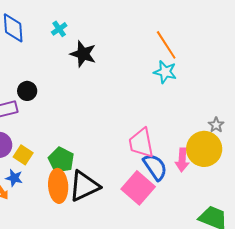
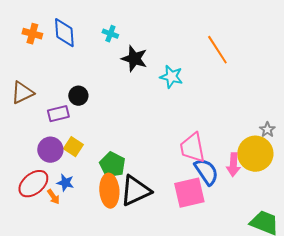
cyan cross: (59, 29) -> (110, 34), turned -35
cyan star: (165, 72) -> (171, 77), moved
yellow square: (23, 155) -> (73, 147), moved
pink square: (138, 188) -> (189, 193), turned 36

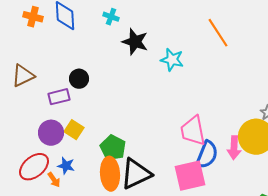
blue semicircle: (206, 172) -> (207, 155), turned 56

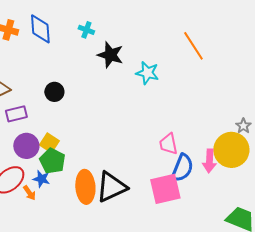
purple rectangle: (59, 97) -> (16, 114), moved
pink trapezoid: (193, 131) -> (168, 144), size x0.7
green pentagon: (113, 148) -> (52, 161), moved

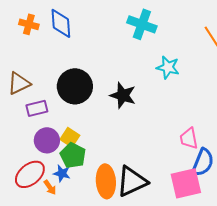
cyan cross: (86, 30) -> (142, 24), moved, size x1.8
black star: (110, 55) -> (123, 95), moved
black circle: (54, 92) -> (75, 86), size x1.8

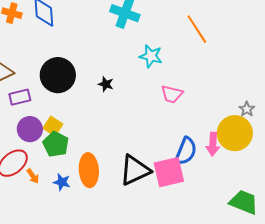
black star: (123, 95) -> (106, 84), size x0.6
pink trapezoid: (189, 138) -> (172, 94), moved, turned -65
blue star: (62, 173) -> (62, 182), moved
black triangle: (132, 181) -> (135, 170), moved

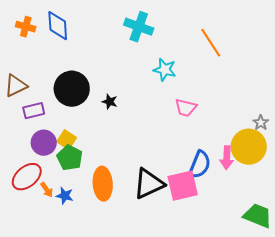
black star: (106, 84) -> (110, 102), moved
blue star: (62, 182) -> (65, 196), moved

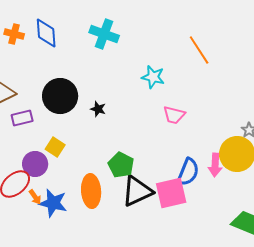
cyan cross: (139, 27) -> (104, 34), moved
purple circle: (44, 143) -> (35, 164), moved
green pentagon: (70, 158) -> (121, 165), moved
blue star: (65, 196) -> (53, 203), size x1.6

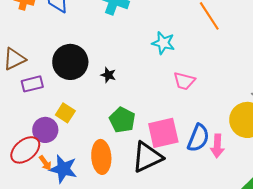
green pentagon: (121, 165) -> (122, 120), moved
pink arrow: (215, 165) -> (217, 146), moved
pink square: (171, 193) -> (163, 133), moved

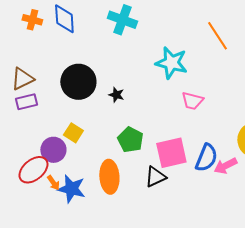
cyan star: (163, 43) -> (171, 63), size x1.4
purple rectangle: (32, 84) -> (26, 102), moved
pink arrow: (217, 146) -> (225, 166), turned 60
black triangle: (147, 157) -> (155, 177), size x0.7

